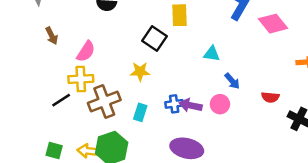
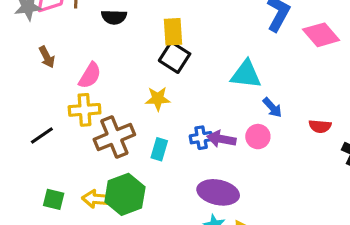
yellow rectangle: (179, 15) -> (173, 32), moved
cyan triangle: (212, 54) -> (246, 74), size x1.5
black line: (61, 100) -> (42, 136), moved

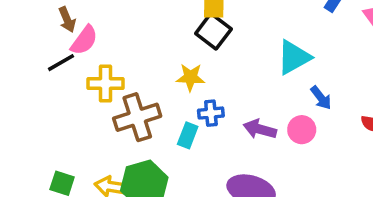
cyan triangle: (246, 74) -> (294, 57), turned -40
pink semicircle: (90, 75) -> (84, 40), moved
black line: (42, 136) -> (61, 63), moved
blue cross: (201, 138) -> (211, 113), moved

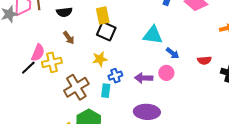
brown arrow: (67, 20) -> (69, 38), moved
cyan triangle: (294, 57) -> (153, 35), turned 50
yellow cross: (106, 83) -> (52, 62), moved

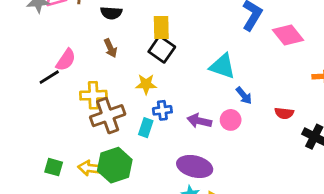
yellow cross: (52, 62) -> (93, 95), moved

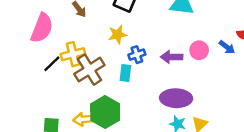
pink semicircle: (66, 60) -> (42, 28), size x1.4
black line: (49, 77) -> (52, 64), moved
blue arrow: (244, 96) -> (227, 47), moved

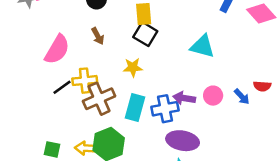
blue cross: (137, 55) -> (165, 109), moved, size x1.5
cyan rectangle: (125, 73) -> (135, 108), size x1.5

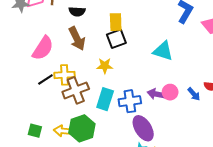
black square: (145, 34) -> (116, 39), turned 36
brown arrow: (98, 36) -> (77, 39), size x1.6
purple arrow: (184, 98) -> (156, 94), moved
purple ellipse: (183, 141) -> (143, 128), turned 45

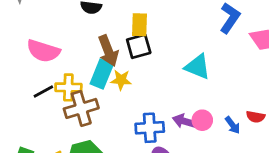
brown arrow: (77, 39) -> (108, 51), moved
pink semicircle: (43, 48) -> (43, 51), turned 70
cyan rectangle: (105, 99) -> (102, 74), moved

